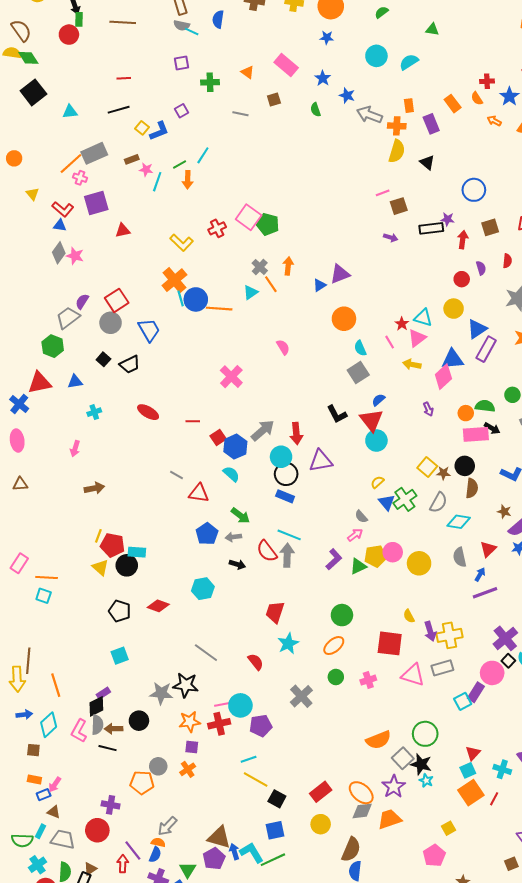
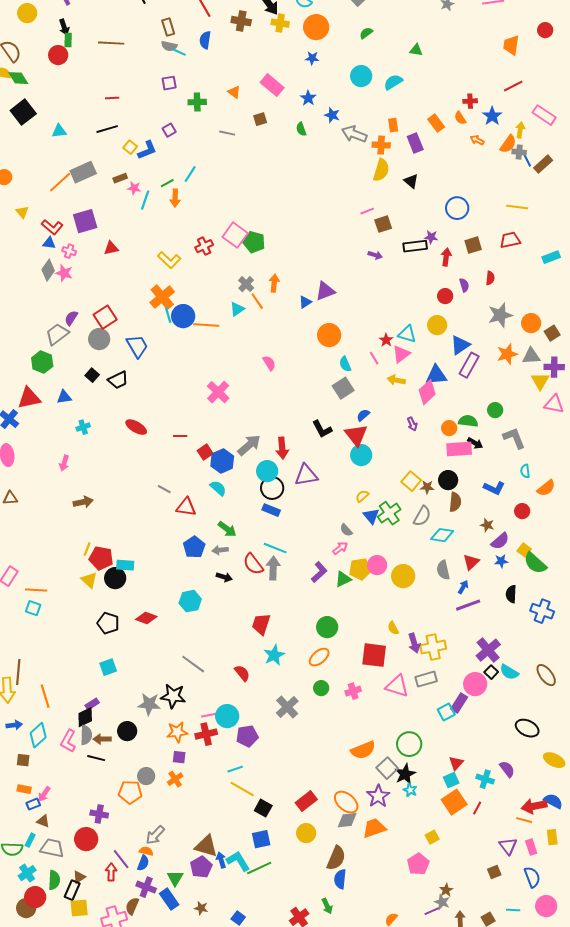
pink cross: (80, 178) -> (69, 251), moved
black star: (421, 764) -> (405, 774), turned 30

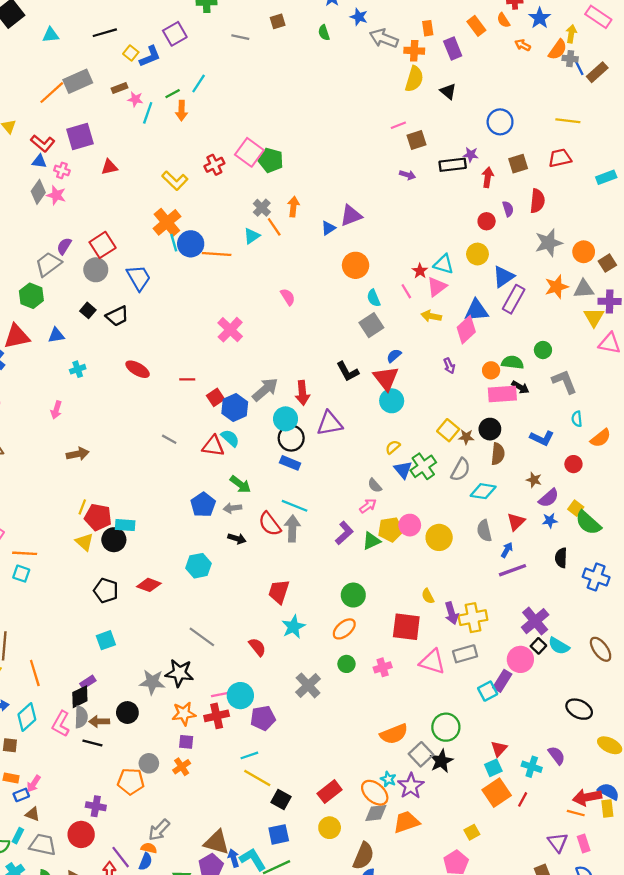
purple square: (169, 130) -> (175, 34), size x1.5
red semicircle: (490, 278) -> (537, 201), size x1.5
red triangle: (186, 507) -> (213, 446), moved
cyan star: (410, 790) -> (388, 779), moved
yellow rectangle: (552, 837) -> (607, 808), moved

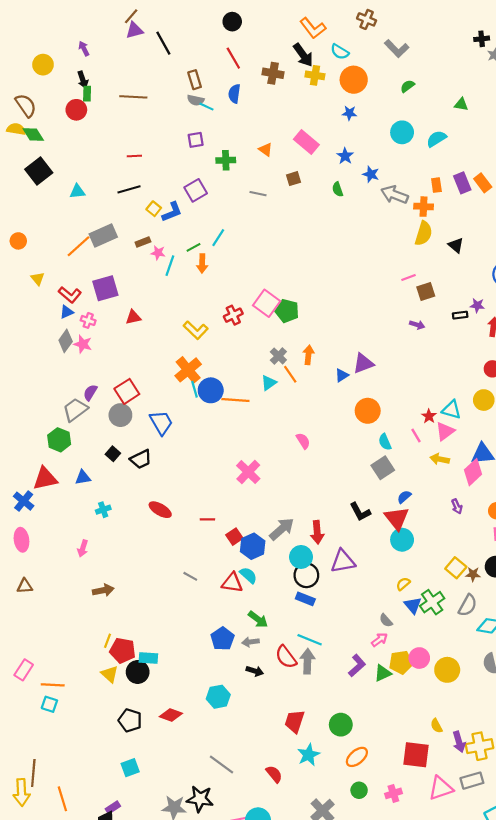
purple rectangle: (453, 48) -> (462, 183), moved
blue triangle: (39, 161) -> (67, 312), turned -32
black rectangle: (453, 165) -> (460, 315), size x0.6
green circle: (353, 595) -> (341, 725), moved
pink triangle: (432, 662) -> (441, 788), turned -36

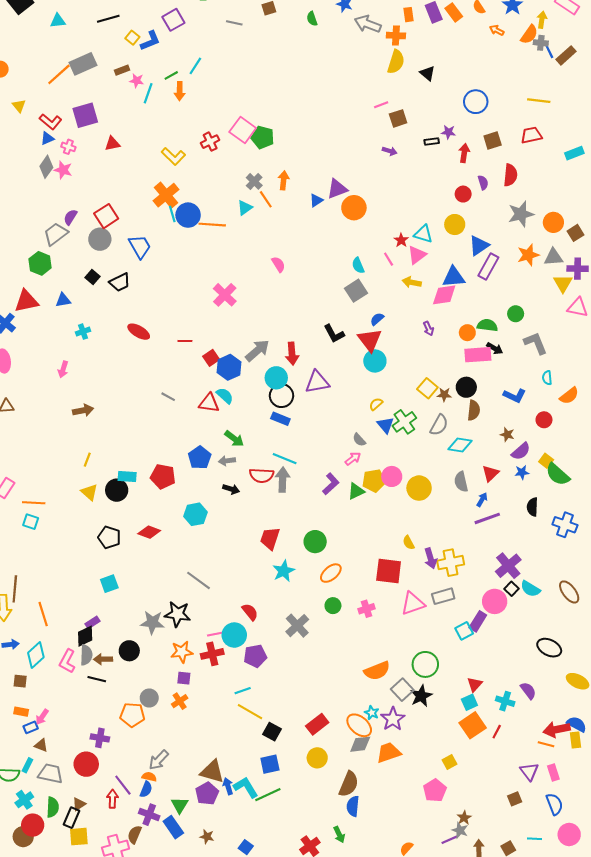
orange circle: (368, 411) -> (354, 208), moved
pink diamond: (473, 472) -> (444, 295), turned 35
red pentagon: (123, 650) -> (163, 476), moved
red semicircle: (286, 657) -> (262, 475), turned -50
red semicircle: (274, 774) -> (250, 612), moved

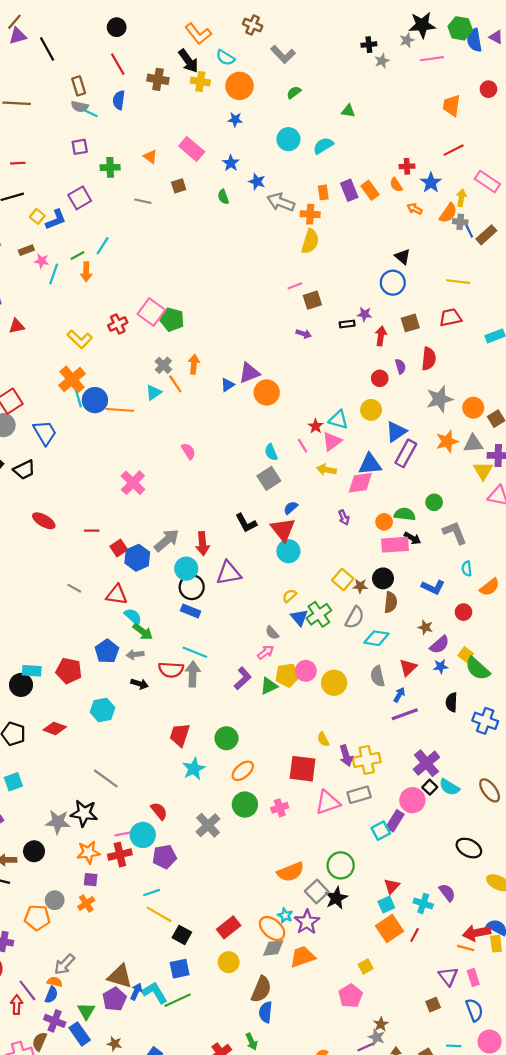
black triangle: (427, 73) -> (403, 257), moved
cyan semicircle: (225, 396) -> (133, 616), moved
green circle: (333, 606) -> (245, 805), size x1.5
blue arrow: (228, 786) -> (136, 992), turned 42

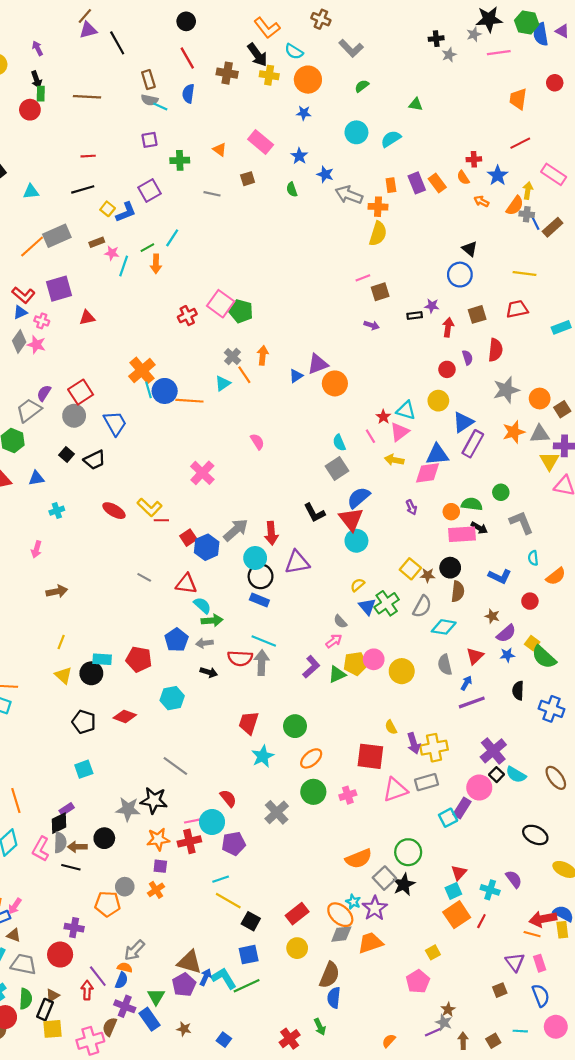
yellow L-shape: (80, 339) -> (150, 507), moved
blue semicircle: (291, 508) -> (359, 498), size x1.6
green arrow: (143, 632) -> (212, 620), turned -42

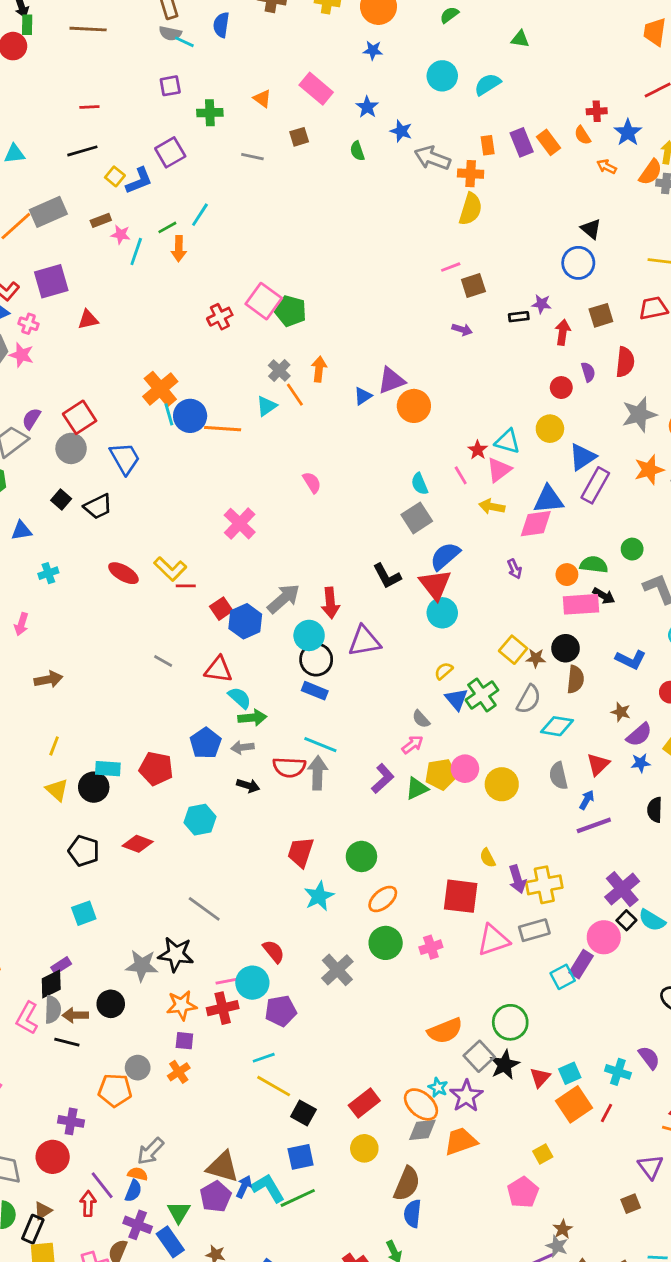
red triangle: (459, 873) -> (540, 1078), moved

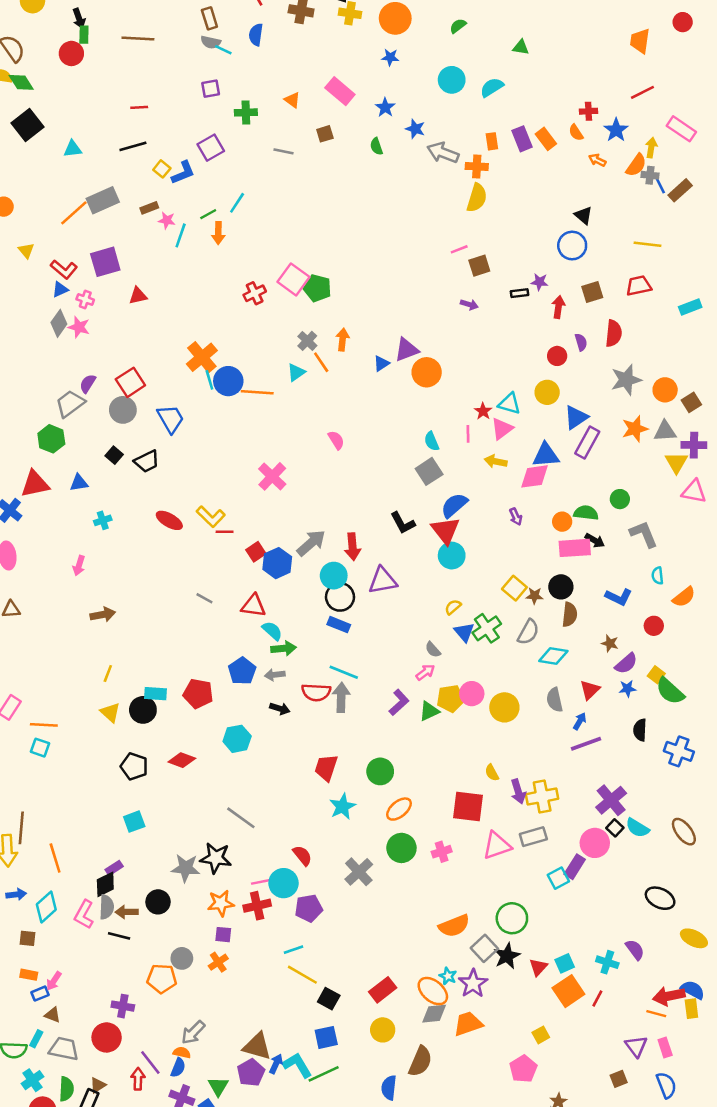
pink line: (461, 475) -> (468, 434), turned 30
blue semicircle: (412, 1214) -> (389, 1088), moved

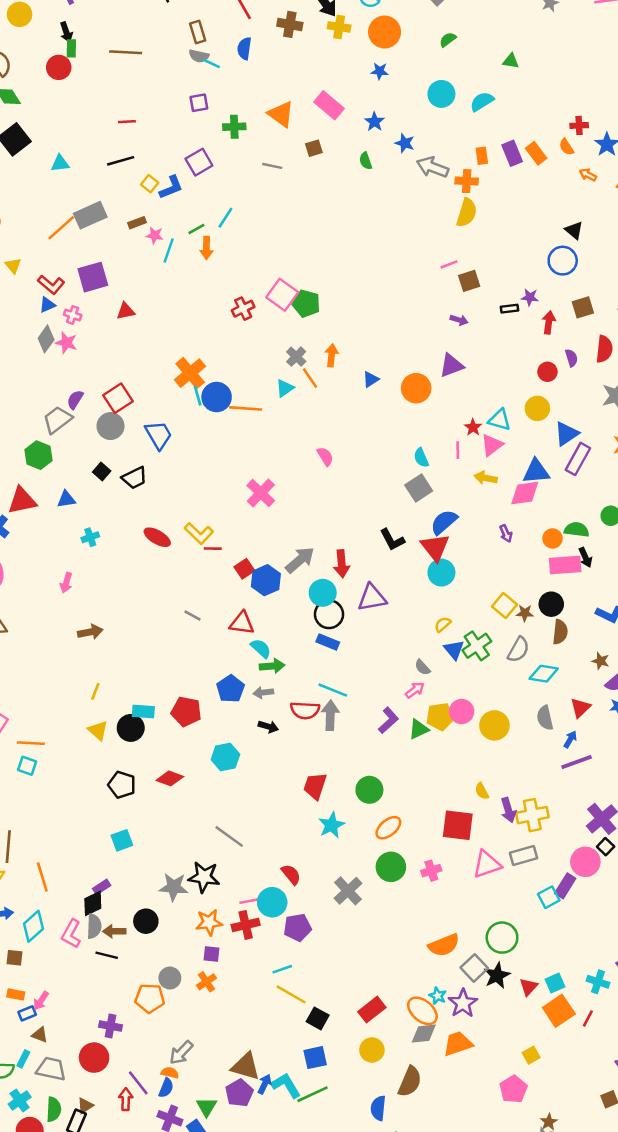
orange triangle: (292, 100) -> (281, 114), size x1.6
purple triangle: (407, 350) -> (452, 365), moved
black arrow: (595, 540) -> (585, 557), turned 36

